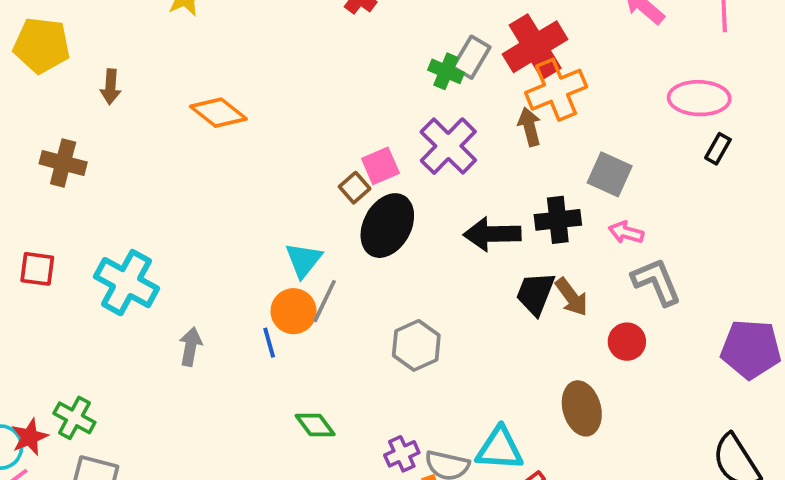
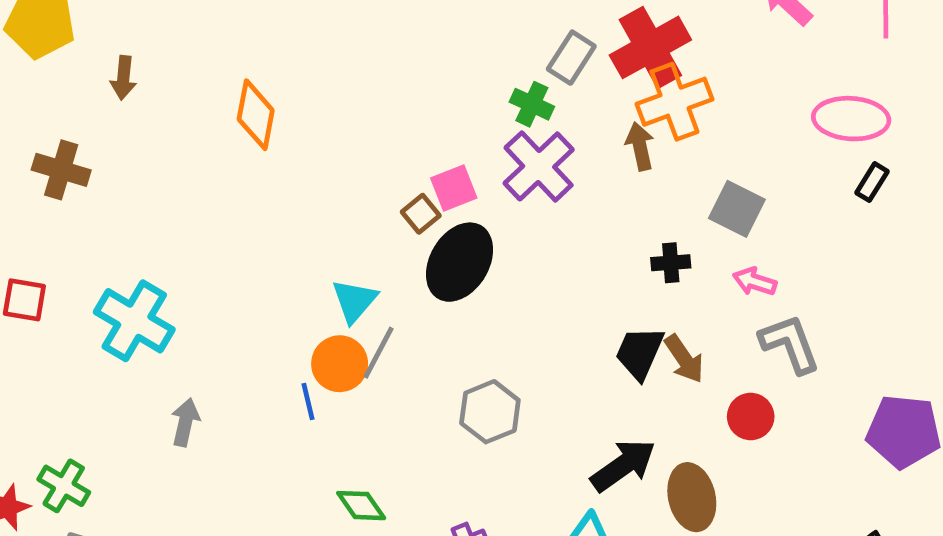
green cross: (446, 71) -> (532, 104), moved
orange diamond: (218, 113) -> (256, 115), turned 60
black cross: (558, 220) -> (671, 263), size x0.7
black arrow: (492, 234) -> (623, 465), moved, turned 144
gray arrow: (191, 347) -> (185, 422), moved

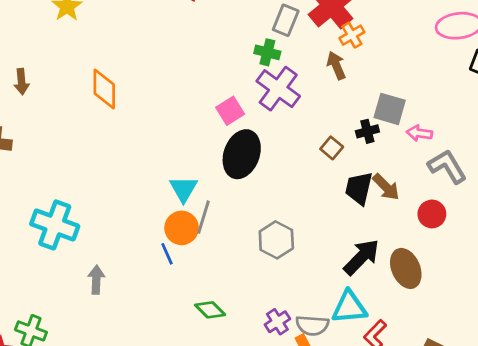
orange cross: (674, 102) -> (352, 35), size x0.6
gray square: (737, 209) -> (390, 109), moved
brown square: (421, 214) -> (332, 148), moved

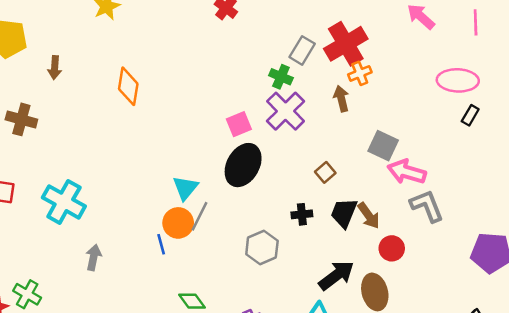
black cross: (367, 131) -> (302, 214), moved
pink arrow: (419, 133) -> (407, 172), size x1.6
red circle: (432, 214) -> (392, 248), moved

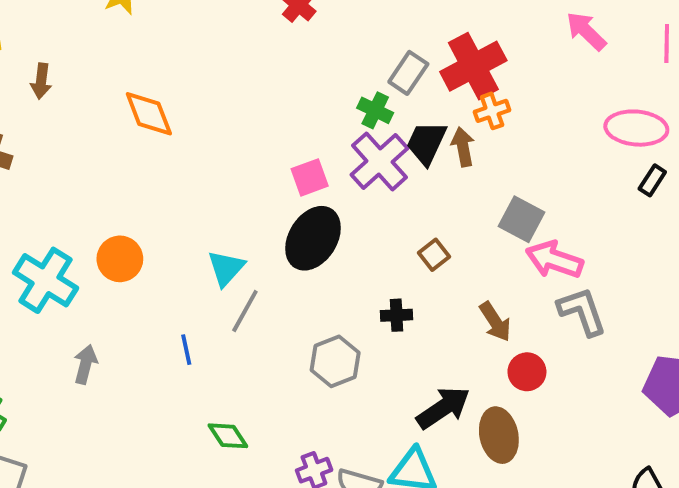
orange diamond: (128, 86) -> (149, 114), turned -33
black trapezoid: (344, 213) -> (426, 143), moved
orange circle: (178, 223) -> (120, 259), moved

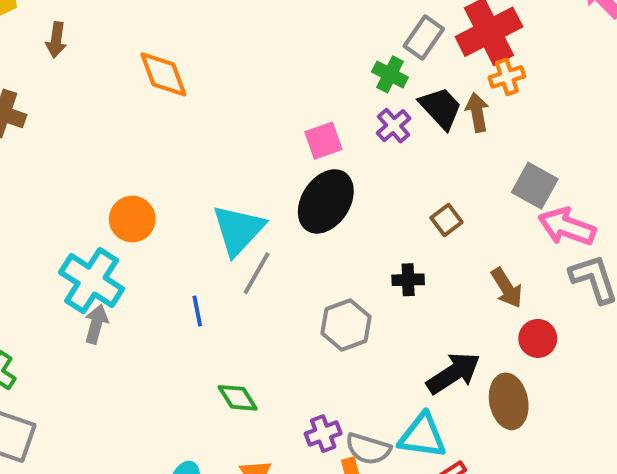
black trapezoid: (426, 143) -> (441, 108), turned 111
purple cross: (380, 161) -> (394, 126), size x0.6
cyan triangle: (226, 268) -> (238, 230), size x1.4
cyan cross: (46, 280) -> (92, 281), moved

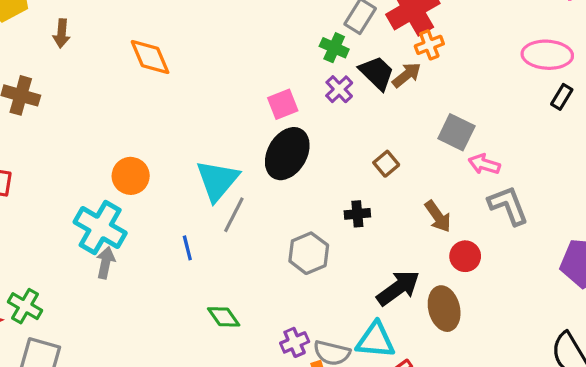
brown arrow: (477, 112) -> (407, 75), turned 64
pink arrow: (567, 227) -> (484, 164), size x0.7

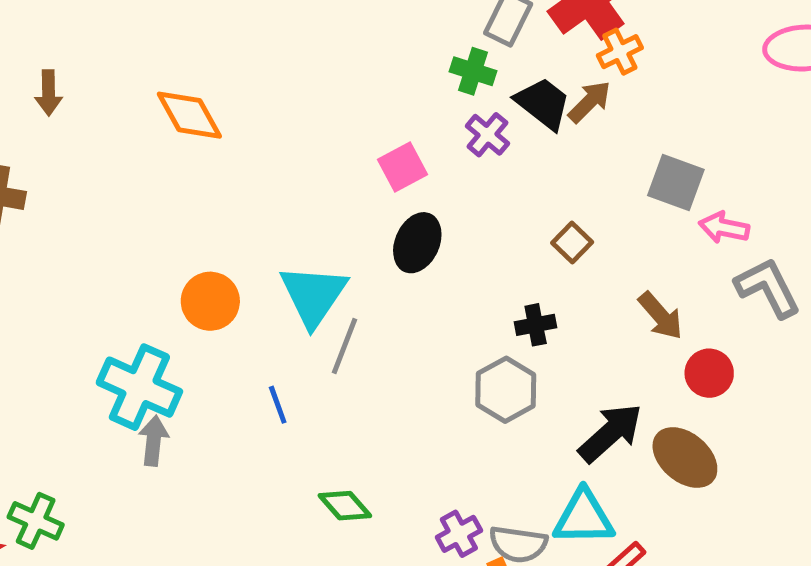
black ellipse: (287, 154) -> (417, 243), size x0.7
orange circle: (131, 176) -> (210, 301), moved
gray hexagon: (309, 253) -> (506, 390), moved
brown ellipse: (444, 309) -> (685, 458), turned -30

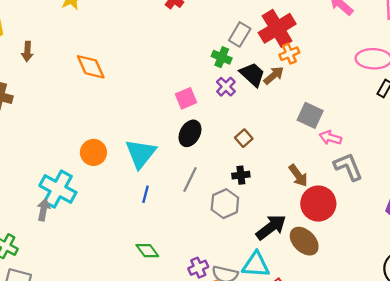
brown square: (572, 242) -> (244, 138), moved
gray line: (345, 346) -> (190, 179), moved
red circle: (709, 373) -> (318, 204), size x1.6
blue line: (278, 405) -> (145, 194), moved, turned 30
gray arrow: (153, 441) -> (43, 210), moved

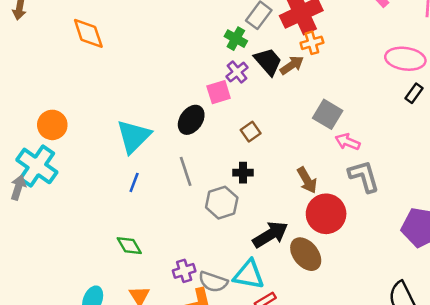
pink square: (186, 98) -> (219, 92), moved
orange circle: (93, 152) -> (52, 125), moved
gray line: (190, 179) -> (186, 171), turned -50

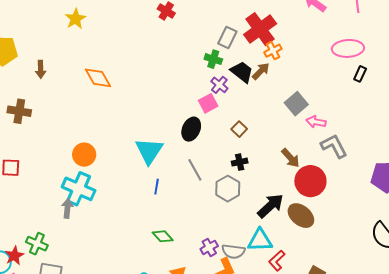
gray square: (328, 114) -> (296, 104), turned 30

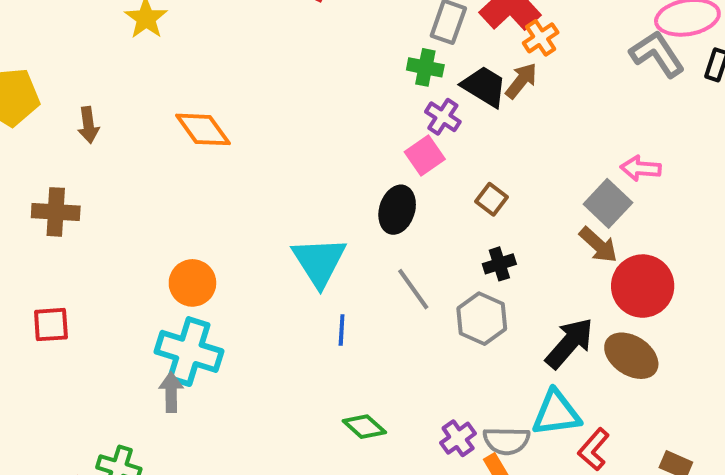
gray square: (296, 104) -> (608, 203), moved
gray L-shape: (334, 146) -> (657, 54), moved

